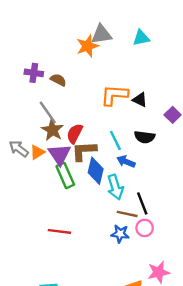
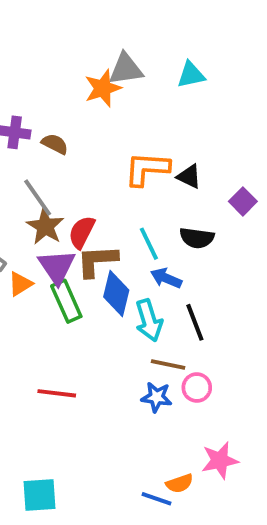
orange triangle: (37, 152) -> (20, 284), moved
black line: (142, 203) -> (195, 322), moved

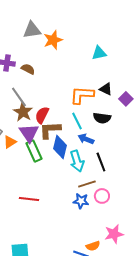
gray triangle: (126, 69) -> (32, 30), moved
cyan triangle: (191, 75) -> (99, 53), moved
orange L-shape: (147, 169) -> (82, 95), moved
black triangle: (189, 176) -> (106, 89), moved
brown line: (168, 365) -> (87, 184), turned -30

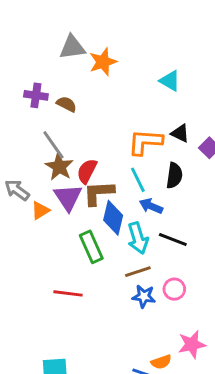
cyan triangle: (99, 53) -> (170, 81), turned 42
black semicircle: (102, 118) -> (174, 175), turned -90
green rectangle: (34, 151) -> (91, 247), moved
black line: (101, 162) -> (173, 240), turned -48
brown line: (87, 184) -> (138, 272), moved

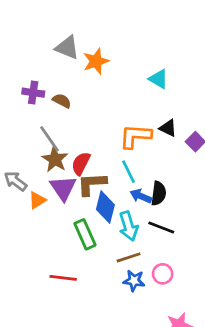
gray triangle: (72, 47) -> (67, 48), turned 30
black semicircle: (174, 175) -> (159, 193), moved

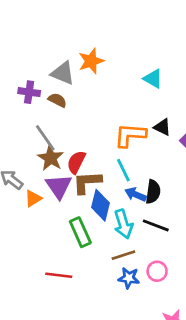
gray triangle: (67, 48) -> (63, 73), moved

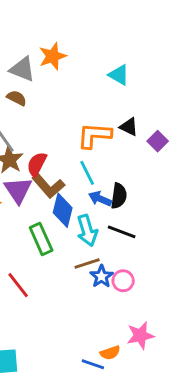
brown L-shape: (87, 182) -> (48, 186), turned -128
red line: (59, 275) -> (18, 285), turned 45
blue star: (129, 278) -> (102, 276), moved, turned 30

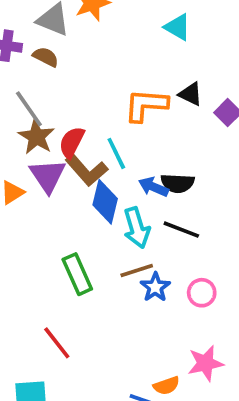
cyan line: (87, 173) -> (116, 153), moved
black semicircle: (119, 196) -> (178, 183), turned 85
green rectangle: (41, 239) -> (77, 274), moved
pink circle: (123, 281) -> (202, 293), moved
red line: (18, 285) -> (57, 343), moved

